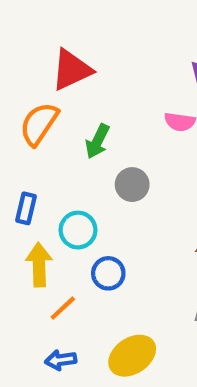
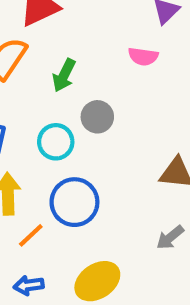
cyan circle: (78, 230) -> (56, 142), moved
blue circle: (108, 273) -> (74, 202), size x1.5

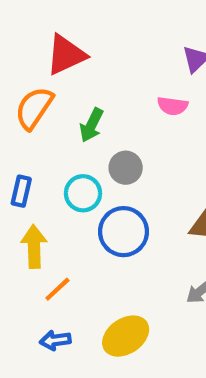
blue circle: (74, 202) -> (123, 232), moved

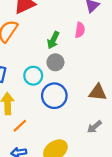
pink semicircle: (172, 106) -> (80, 30), turned -88
green arrow: (92, 125) -> (53, 40), moved

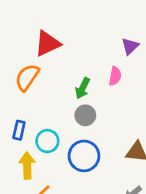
cyan circle: (33, 76) -> (47, 141), moved

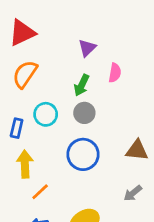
red triangle: (47, 44) -> (22, 33), moved
purple triangle: (130, 46) -> (87, 48), moved
cyan circle: (47, 141) -> (46, 114), moved

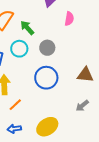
green arrow: (82, 85) -> (27, 28), moved, turned 112

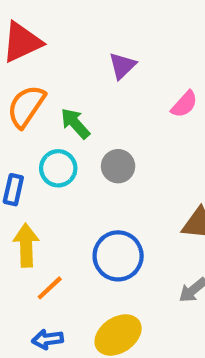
pink semicircle: (69, 19) -> (184, 104), moved, turned 32
blue circle: (46, 78) -> (118, 256), moved

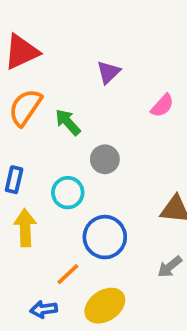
cyan circle: (58, 168) -> (68, 193), moved
orange line: (50, 288) -> (68, 274), moved

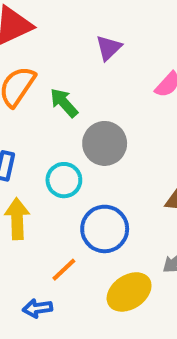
gray circle: (105, 159) -> (105, 143), size x1.4
yellow ellipse: (105, 306) -> (129, 292), moved

